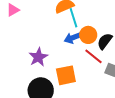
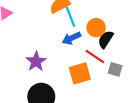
orange circle: (88, 35) -> (96, 28), moved
orange square: (66, 75) -> (80, 73), moved

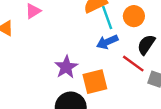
orange circle: (96, 28) -> (134, 16), moved
orange square: (80, 73) -> (95, 82), moved

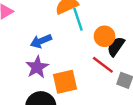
orange circle: (134, 16) -> (104, 36), moved
blue arrow: (107, 42) -> (41, 41), moved

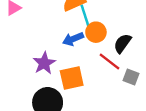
orange circle: (104, 36) -> (96, 32), moved
blue arrow: (41, 41) -> (73, 39), moved

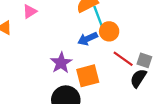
black semicircle: (122, 43) -> (138, 78), moved
gray square: (131, 77) -> (144, 60), moved

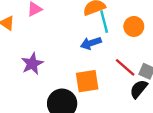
orange circle: (109, 31) -> (134, 26), moved
purple star: (61, 63) -> (32, 64), moved

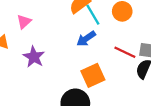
purple star: (32, 64) -> (34, 57), moved

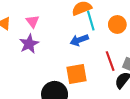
pink triangle: (24, 22) -> (32, 21), moved, turned -40
red line: (125, 52) -> (110, 61), turned 30

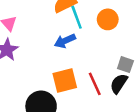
red line: (110, 61) -> (95, 84), moved

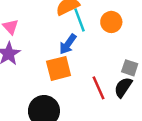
blue arrow: (65, 41) -> (68, 44), turned -30
orange square: (65, 81) -> (59, 68), moved

